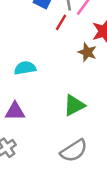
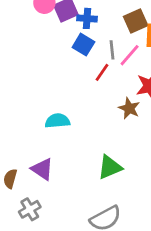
purple triangle: (15, 111) -> (42, 169), turned 30

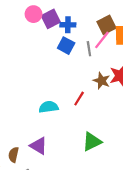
pink line: (130, 55) -> (102, 40), moved
red line: (102, 72) -> (79, 99), moved
brown star: (129, 108) -> (102, 81), moved

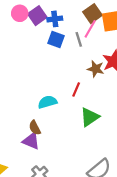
green triangle: (92, 142) -> (90, 117), moved
purple triangle: (39, 146) -> (31, 141), moved
brown semicircle: (13, 155) -> (35, 128), moved, turned -32

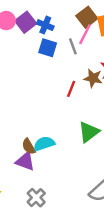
blue cross: (55, 19) -> (45, 25), turned 32
red line: (76, 90) -> (71, 89), moved
cyan semicircle: (47, 102) -> (44, 144), moved

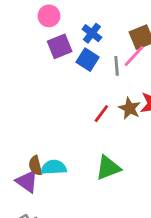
purple square: (26, 22) -> (60, 46), moved

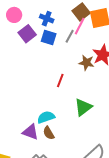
gray line: (117, 66) -> (70, 36), turned 48
red line: (101, 114) -> (60, 81), moved
brown semicircle: (35, 166) -> (49, 133), moved

